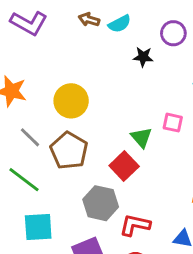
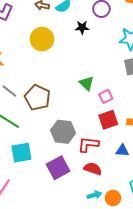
yellow circle: (71, 101) -> (42, 39), moved
pink square: (173, 123) -> (106, 96), moved, turned -32
red square: (124, 166) -> (108, 120), moved, turned 30

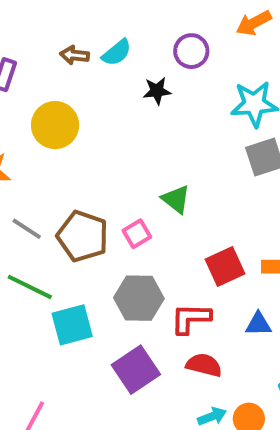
yellow circle: (42, 39) -> (55, 125), moved
pink square: (106, 96) -> (137, 234), moved
cyan square: (21, 153) -> (72, 325), moved

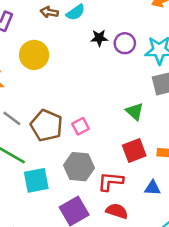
purple circle: (191, 51) -> (125, 43), moved
green triangle: (176, 199) -> (135, 111), moved

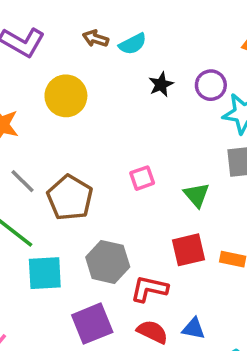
black star: (99, 38) -> (161, 84), turned -30
purple circle: (125, 43) -> (211, 85), moved
pink square: (81, 126) -> (142, 178), moved
blue triangle: (153, 188) -> (194, 329), moved

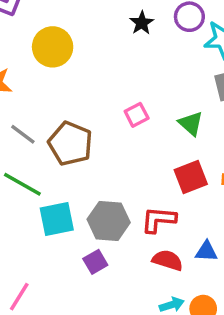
gray hexagon: (108, 262) -> (109, 221), moved
purple square: (92, 324) -> (95, 262), moved, size x0.6

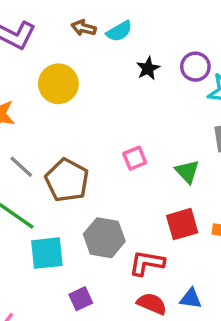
gray hexagon: (109, 221) -> (104, 238), moved

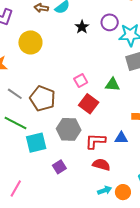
green triangle: (187, 172) -> (112, 85), turned -35
red square: (182, 224) -> (89, 104), moved, turned -30
blue triangle: (191, 298) -> (121, 138), moved

